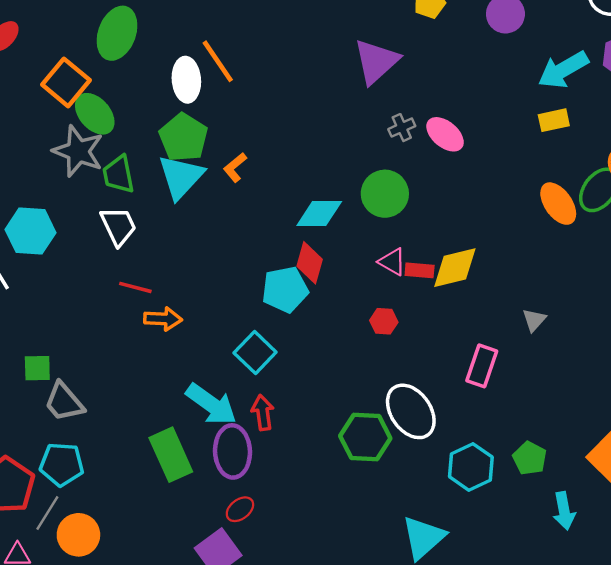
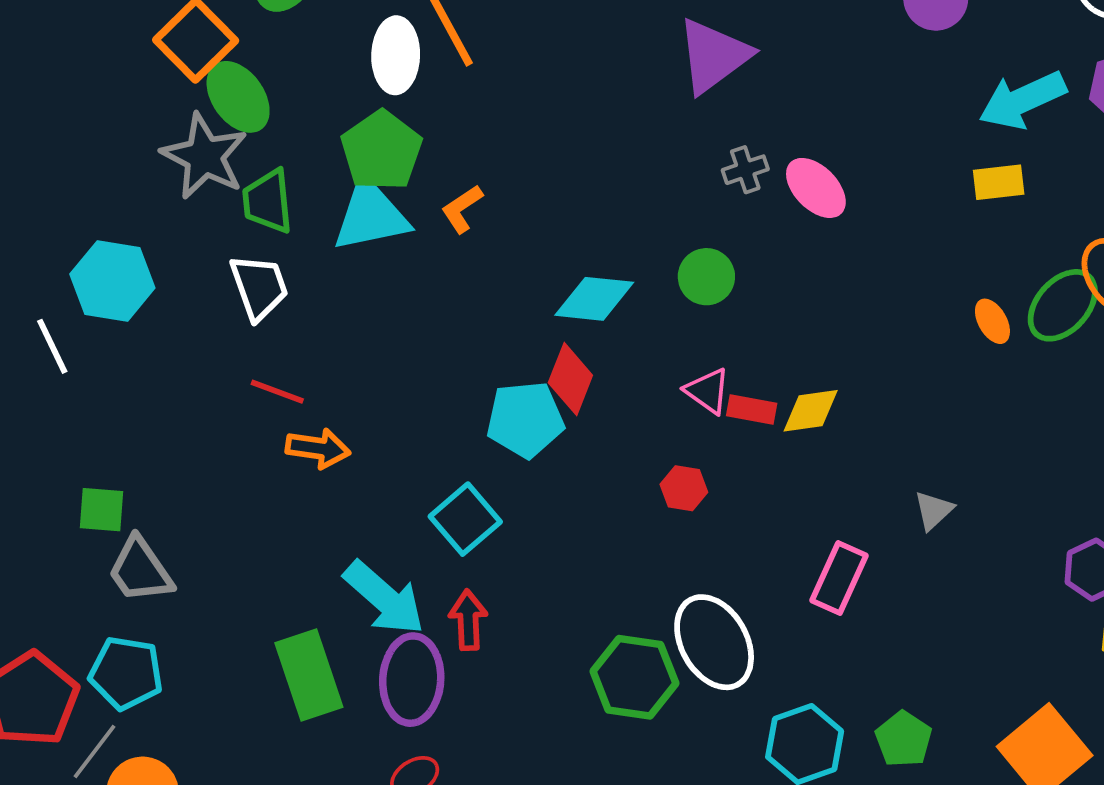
cyan triangle: (181, 177) -> (371, 215), turned 30
green circle: (385, 194) -> (706, 277), size x0.7
orange ellipse: (558, 204) -> (992, 321), size x0.6
yellow diamond: (455, 268) -> (811, 411), size x0.7

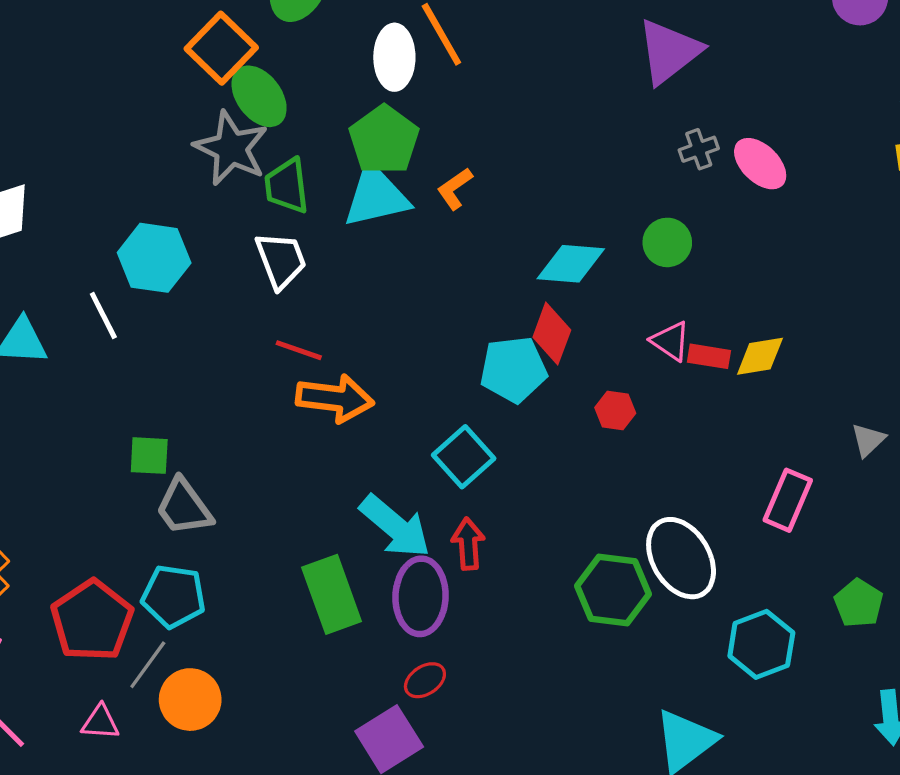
orange arrow: (318, 448) -> (335, 398), size x1.4
red hexagon: (684, 488) -> (615, 410), moved
green pentagon: (904, 739) -> (859, 603), moved

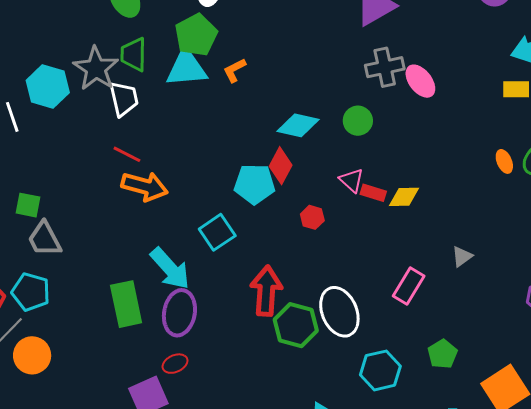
gray star: (231, 148) -> (96, 69), moved
gray cross: (699, 149) -> (385, 67), size x1.6
red arrow: (468, 544) -> (266, 291), moved, size x1.6

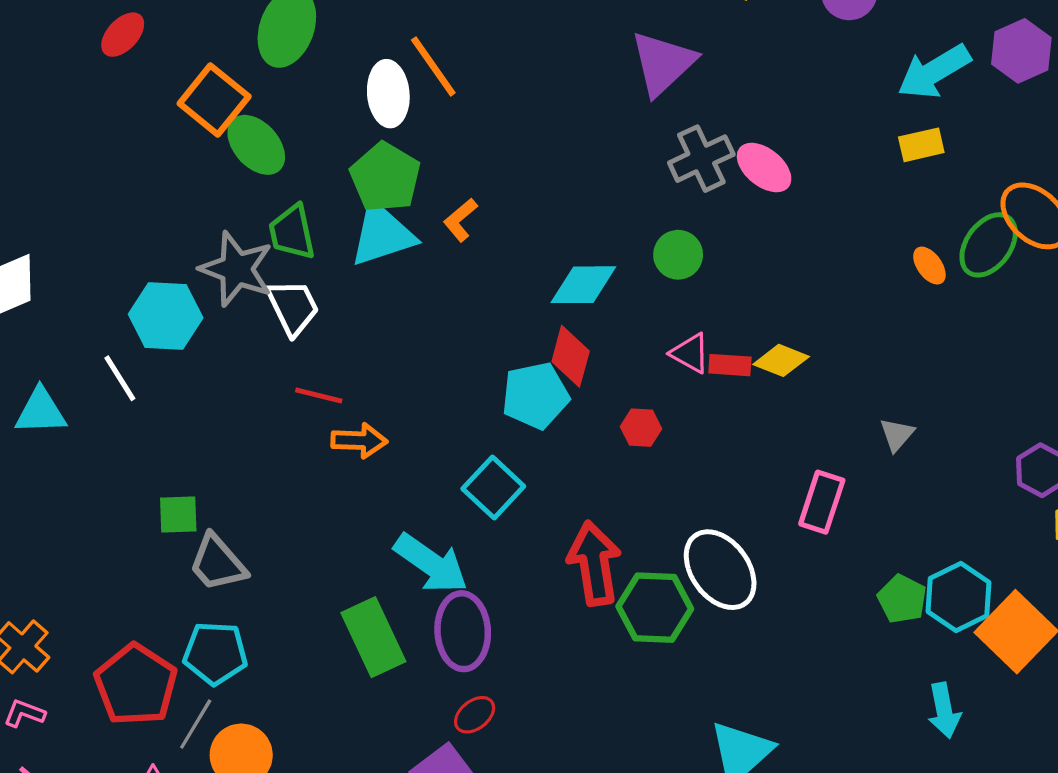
orange arrow: (145, 186) -> (359, 441), size x0.7
yellow diamond: (404, 197) -> (781, 360), turned 36
cyan hexagon: (380, 370) -> (958, 597), moved

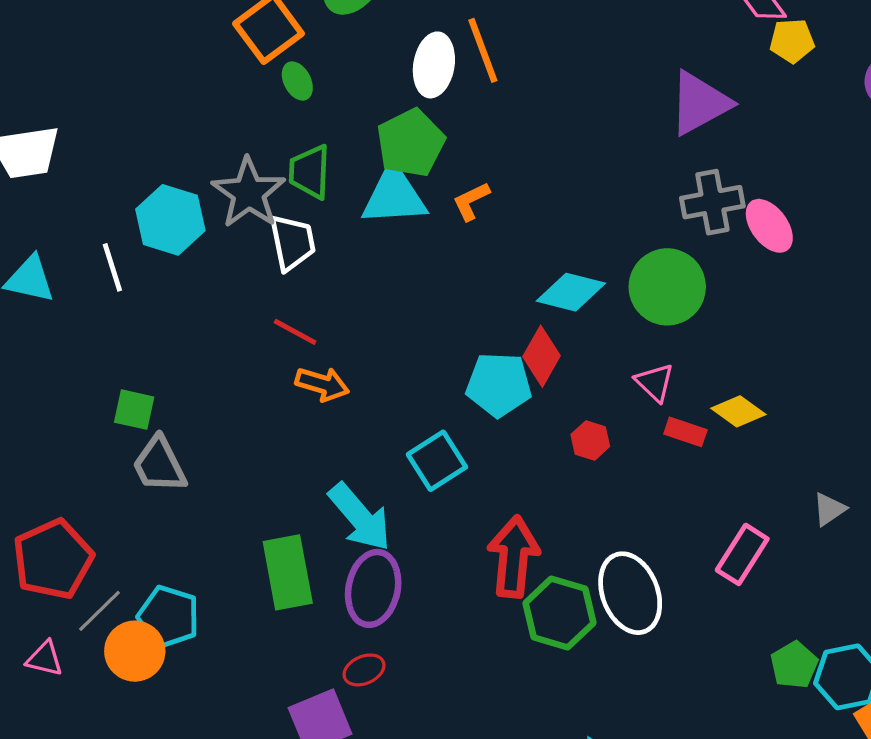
green ellipse: (256, 145) -> (297, 81), size x0.6
green circle: (678, 255) -> (667, 287), size x1.6
red rectangle: (730, 365) -> (685, 432), moved
cyan pentagon: (215, 653) -> (168, 617), moved

